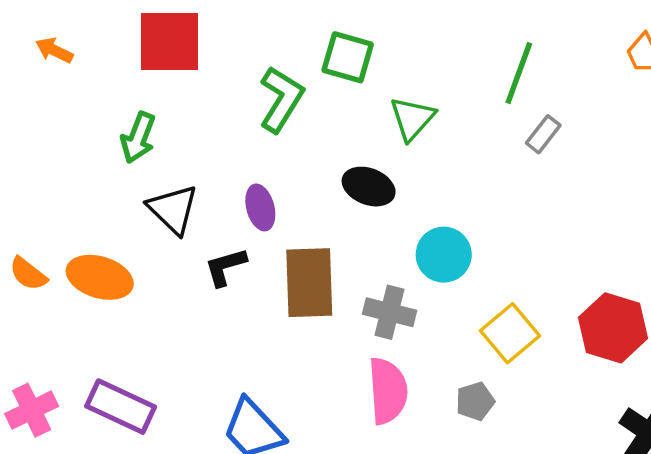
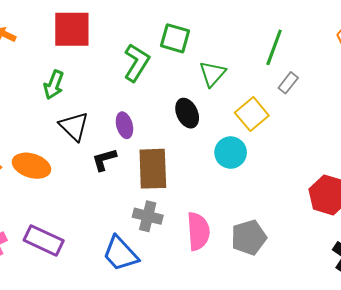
black ellipse: (369, 187) -> (187, 113), turned 44
gray cross: (390, 312) -> (148, 216), moved
yellow square: (510, 333) -> (252, 114), moved
gray pentagon: (475, 401) -> (249, 237), size x1.6

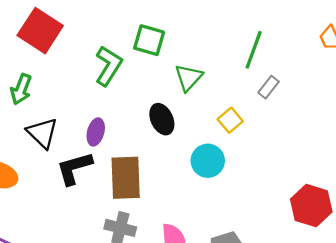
red square: (72, 29) -> (40, 31), turned 33
yellow square: (252, 114) -> (230, 120), size x0.7
purple ellipse: (124, 125) -> (96, 132), turned 30
black L-shape: (104, 160) -> (74, 168), size x1.4

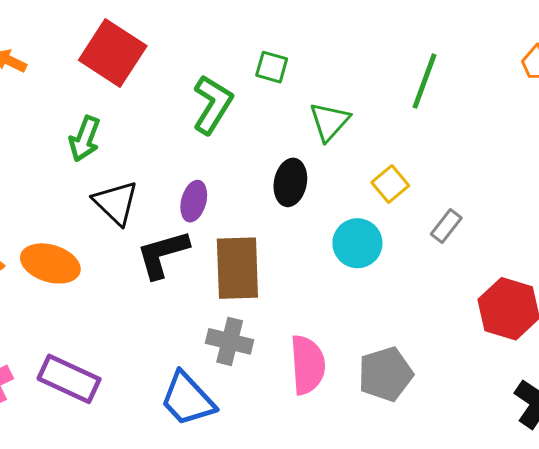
green square: (149, 40) -> (272, 67), size x0.7
gray rectangle: (269, 87) -> (446, 226), moved
black ellipse: (162, 119) -> (290, 182), turned 36

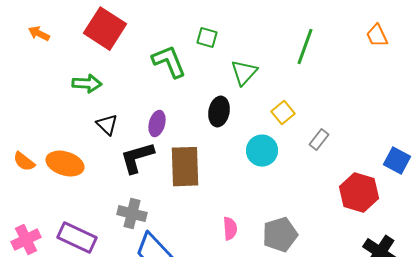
green L-shape: (212, 104) -> (169, 62), turned -54
green arrow: (85, 139) -> (87, 84), turned -108
black triangle: (116, 203) -> (107, 125), size x0.7
gray cross: (230, 341) -> (132, 214), moved
pink semicircle: (308, 365) -> (230, 229), size x0.6

